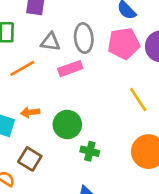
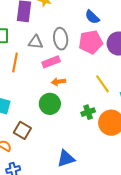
orange line: (22, 68) -> (15, 63), turned -48
orange arrow: (30, 112) -> (58, 82), moved
green cross: (90, 151) -> (88, 112), moved, turned -32

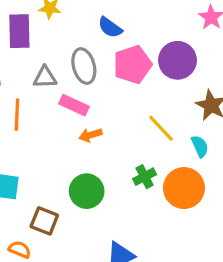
blue semicircle: (92, 17) -> (110, 27), moved
pink rectangle: (51, 62) -> (74, 105), turned 54
green circle: (50, 104) -> (87, 191), moved

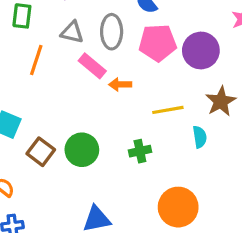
yellow line: (161, 128) -> (168, 110), turned -72
orange arrow: (90, 135) -> (120, 85), moved
orange circle: (184, 188) -> (178, 207), moved
brown square: (44, 221) -> (41, 152), moved

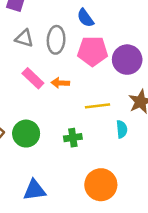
pink rectangle: (92, 66) -> (33, 78), moved

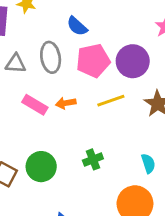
yellow line: (97, 106) -> (111, 101), moved
cyan semicircle: (122, 129) -> (148, 163), moved

